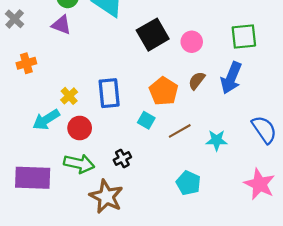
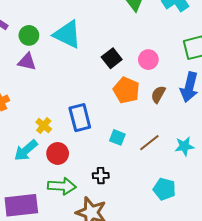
black square: (153, 35) -> (112, 58), size x0.7
orange pentagon: (164, 91) -> (126, 90), moved
black cross: (122, 158) -> (101, 176), turned 35

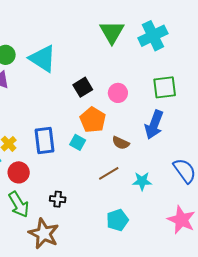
brown semicircle: (158, 94) -> (121, 143), moved, turned -102
cyan square: (117, 137) -> (78, 142), moved
green arrow: (62, 186) -> (19, 204), turned 48
cyan pentagon: (164, 189) -> (117, 220), turned 30

